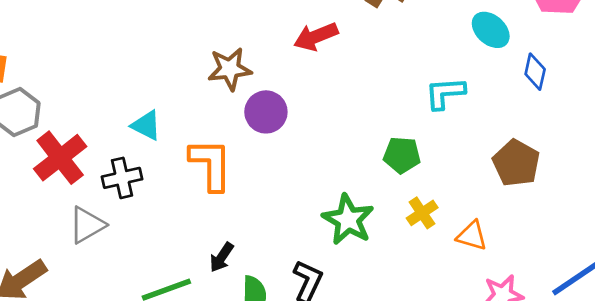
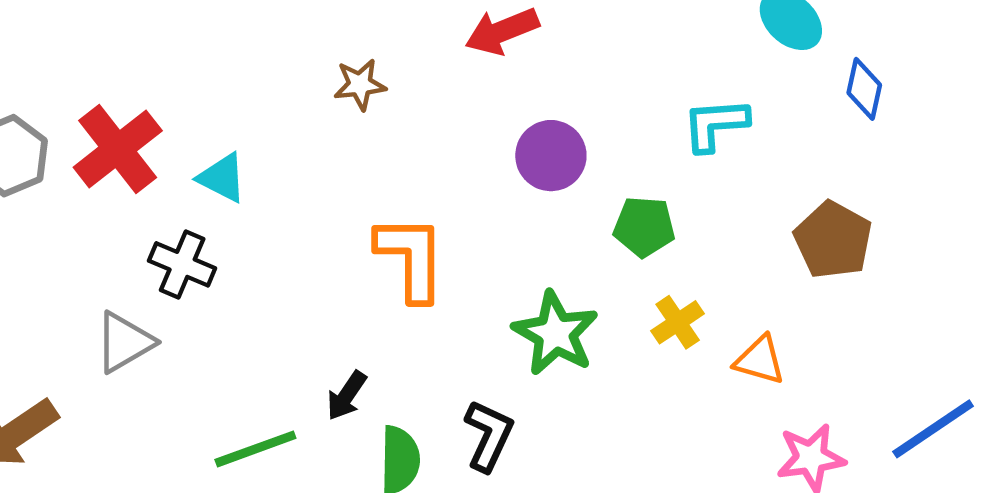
brown star: (230, 69) -> (360, 85), size x0.7
purple circle: (266, 112) -> (551, 156), moved
red cross: (60, 158) -> (118, 149), moved
orange L-shape: (211, 164) -> (411, 258), moved
black cross: (122, 178) -> (182, 264), turned 36

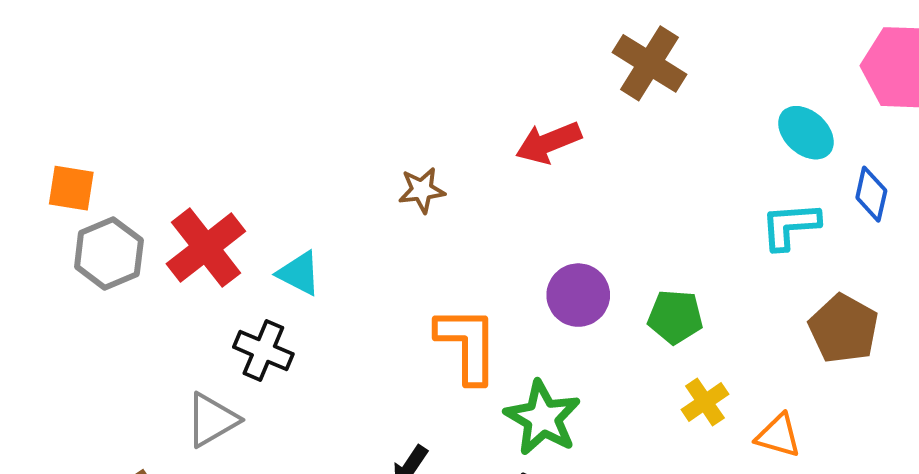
cyan L-shape: (715, 124) -> (790, 226), moved
purple circle: (551, 156) -> (578, 295), moved
green star: (555, 333) -> (543, 418), moved

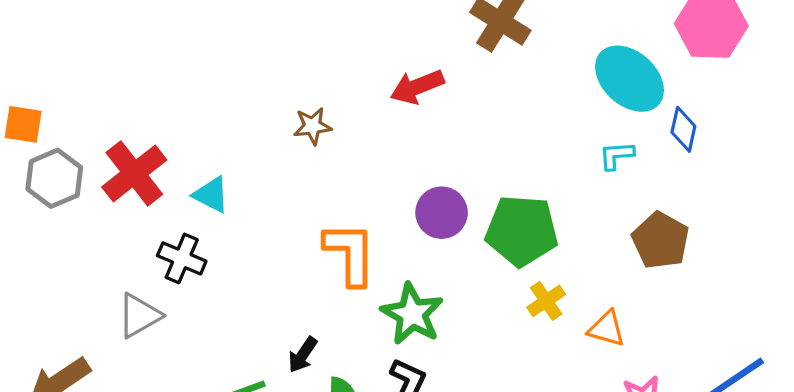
cyan ellipse: (806, 133) -> (630, 79), size x1.5
cyan L-shape: (790, 226) -> (616, 155), size x0.7
green pentagon: (675, 317) -> (522, 231), size x1.6

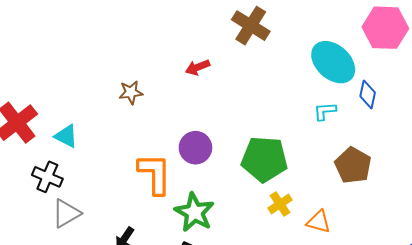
red arrow: (417, 87) -> (198, 67), size x0.7
purple circle: (442, 213) -> (195, 148), moved
gray triangle: (139, 316) -> (66, 213), moved

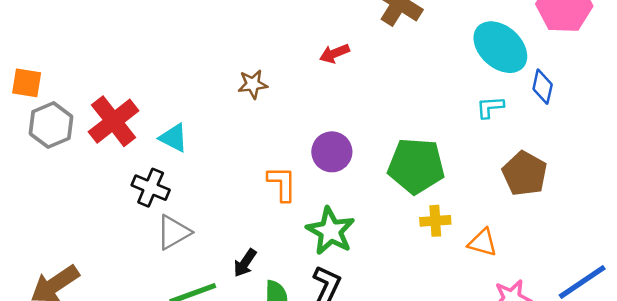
orange L-shape: (155, 174) -> (282, 184), size x0.7
yellow cross: (280, 204) -> (435, 221), turned 30

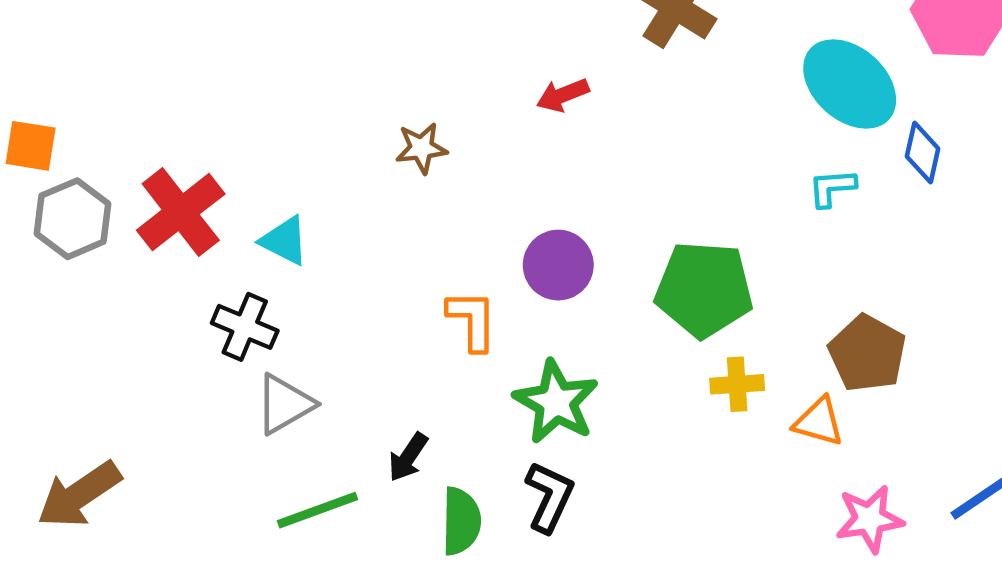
brown pentagon: (525, 174) -> (867, 353), moved

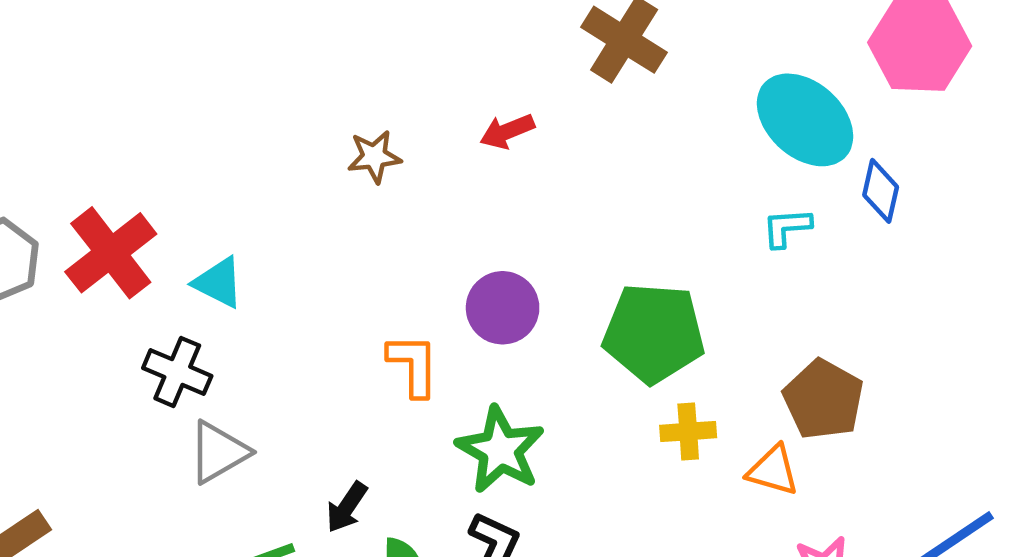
brown star: (421, 148) -> (374, 157), moved

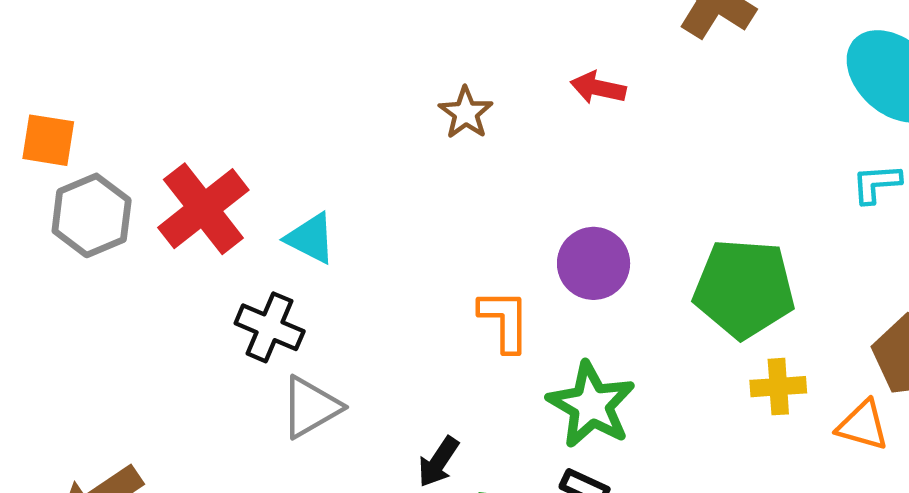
red arrow: (507, 131) -> (598, 88), turned 34
brown star: (374, 157) -> (466, 113), turned -30

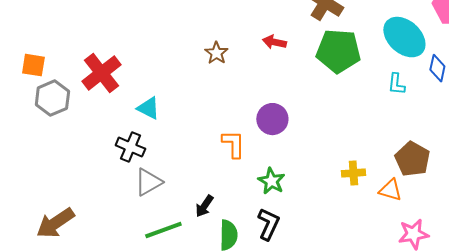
cyan L-shape: (876, 184) -> (396, 84), turned -80
red cross: (203, 209) -> (101, 73), moved
green pentagon: (744, 289) -> (338, 51), moved
green star: (591, 405) -> (271, 181), size x0.7

